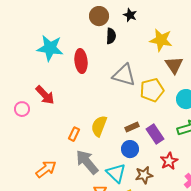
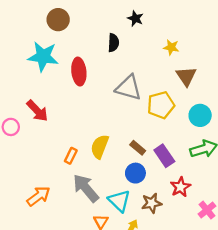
brown circle: (99, 16) -> (58, 20), moved
yellow star: (161, 40) -> (171, 47), size x0.6
brown rectangle: (132, 127) -> (138, 148), turned 64

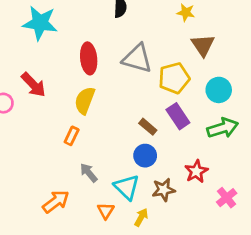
red ellipse: (79, 72) -> (89, 58), moved
yellow semicircle: (100, 147) -> (85, 100), moved
purple rectangle: (164, 156) -> (178, 116), moved
gray arrow: (86, 188) -> (89, 173), size x0.6
orange arrow: (38, 196) -> (56, 202), moved

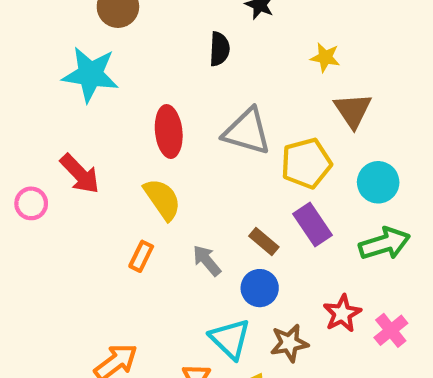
yellow semicircle: (85, 100) -> (162, 199), turned 124
gray arrow: (89, 173) -> (207, 261), moved
pink cross: (227, 198) -> (391, 330), moved

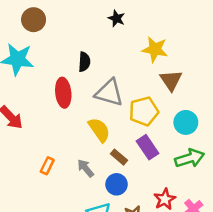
black semicircle: (219, 49) -> (84, 62), moved
yellow star: (325, 57) -> (155, 49), size x1.5
yellow semicircle: (162, 199) -> (99, 130), moved

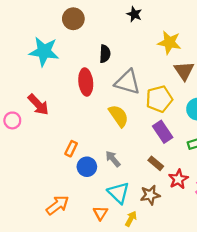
brown circle: (34, 20) -> (73, 19), moved
brown rectangle: (119, 157) -> (156, 163), moved
gray arrow: (86, 168) -> (113, 159), moved
blue circle: (117, 184) -> (87, 167), moved

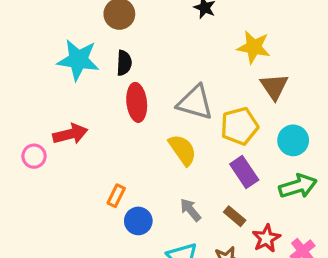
black semicircle: (105, 54) -> (124, 63), moved
red arrow: (38, 105) -> (70, 134), turned -60
gray arrow: (113, 159) -> (190, 210), moved

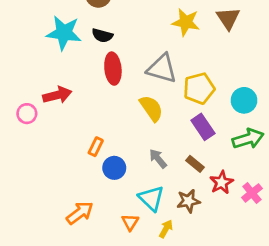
yellow star: (254, 47) -> (186, 22), moved
black semicircle: (124, 63) -> (102, 35), turned 102
brown triangle: (274, 87) -> (228, 18), moved

